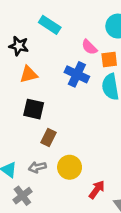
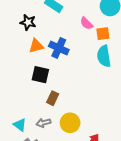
blue cross: (77, 74) -> (59, 48), moved

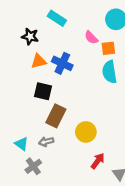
brown rectangle: (53, 98) -> (56, 116), size x1.5
yellow circle: (70, 123) -> (86, 132), moved

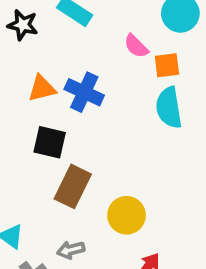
black star: (30, 36) -> (23, 25), moved
gray arrow: (46, 142) -> (71, 250), moved

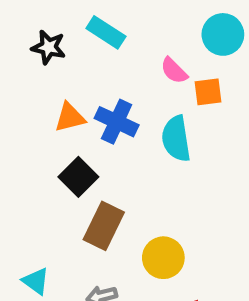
cyan semicircle: (169, 108) -> (176, 139), moved
black square: (50, 142) -> (78, 177), turned 32

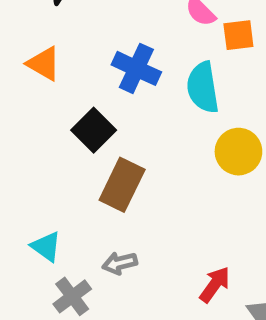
orange triangle: (70, 117) -> (44, 64), moved, turned 44
yellow circle: (163, 258) -> (238, 152), moved

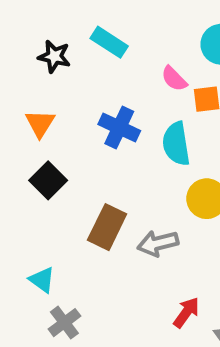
orange triangle: (44, 64) -> (40, 123), turned 32
black square: (94, 130) -> (48, 180), moved
gray arrow: (120, 263) -> (158, 243), moved, size x1.4

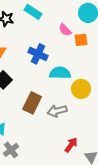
cyan semicircle: (176, 144) -> (60, 73), moved, turned 100

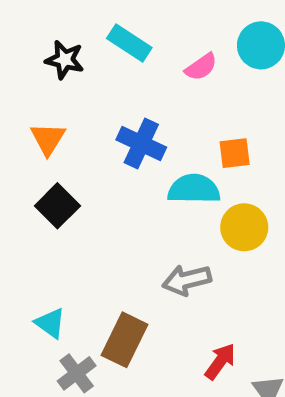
pink semicircle: (65, 30) -> (201, 67), moved, turned -80
orange square: (81, 40) -> (235, 153), moved
brown rectangle: (32, 103) -> (124, 340), moved

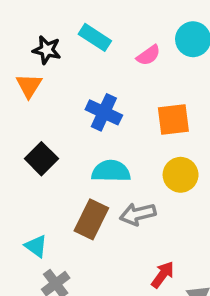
orange triangle: (48, 139) -> (29, 86), moved
orange square: (235, 153) -> (173, 119), size x1.4
cyan semicircle: (194, 189) -> (111, 171), moved
brown rectangle: (124, 340) -> (91, 219), moved

